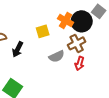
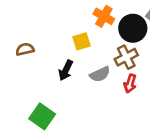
orange cross: (66, 20) -> (104, 16), moved
black arrow: (18, 49) -> (66, 70), moved

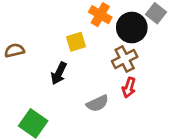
gray semicircle: (100, 74) -> (97, 103), moved

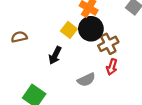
black circle: (132, 28) -> (91, 29), moved
yellow square: (76, 42) -> (69, 30), turned -35

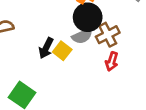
yellow square: (69, 30) -> (62, 51), moved
gray semicircle: (86, 80) -> (82, 36), moved

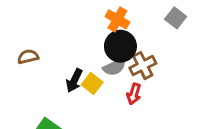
red arrow: (112, 61) -> (134, 94), moved

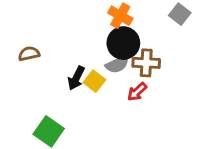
brown cross: (143, 66) -> (146, 63), turned 30
red arrow: (134, 94) -> (137, 92), turned 30

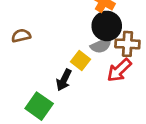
black arrow: (76, 78) -> (64, 80), moved
red arrow: (137, 92) -> (119, 70), size x1.4

